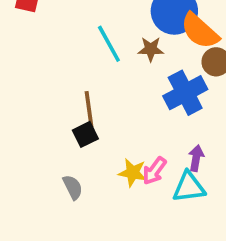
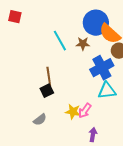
purple arrow: (196, 158) -> (93, 135), moved
gray semicircle: (73, 187) -> (40, 120), turned 80
cyan triangle: (189, 187) -> (107, 91), moved

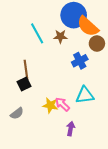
blue cross: (102, 68) -> (80, 61), size x0.7
cyan triangle: (107, 91) -> (85, 95), moved
pink arrow: (85, 111) -> (62, 104), turned 98

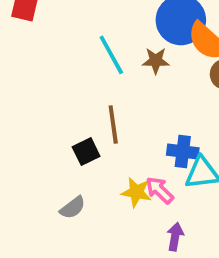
blue cross: (80, 61) -> (183, 152), moved, turned 35
brown line: (26, 70) -> (113, 124), moved

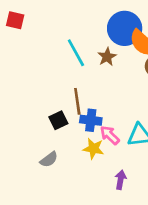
brown star: (156, 61) -> (107, 57), turned -30
blue cross: (183, 152) -> (91, 120), moved
pink arrow: (160, 190) -> (110, 135), moved

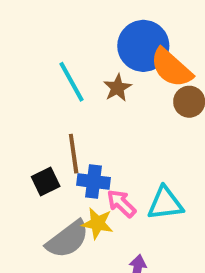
gray semicircle: (49, 159) -> (68, 239), moved, size x1.6

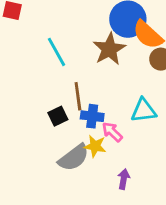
cyan line: (72, 82) -> (57, 52), moved
brown star: (117, 88) -> (109, 49), size x1.6
cyan triangle: (165, 203) -> (144, 110), moved

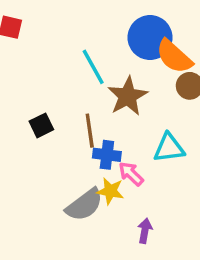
brown star: (109, 49) -> (128, 96), moved
cyan line: (57, 52) -> (93, 67), moved
black square: (58, 116) -> (41, 125), moved

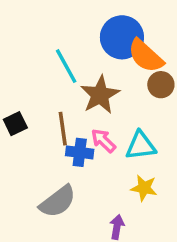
pink arrow: (131, 174) -> (103, 141), moved
yellow star: (110, 191) -> (144, 188), moved

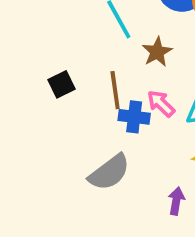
brown star: (100, 95) -> (157, 52), size x0.7

